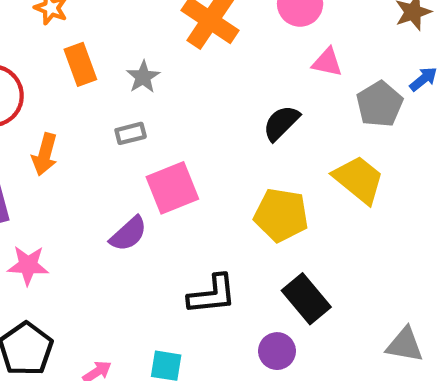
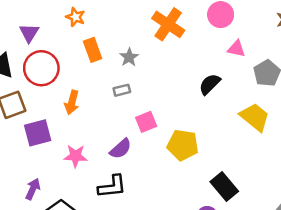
pink square: (172, 188) -> (146, 122), size x0.7
yellow pentagon: (281, 215) -> (183, 145), moved
pink star: (28, 265) -> (75, 156), moved
black L-shape: (212, 295) -> (112, 187), moved

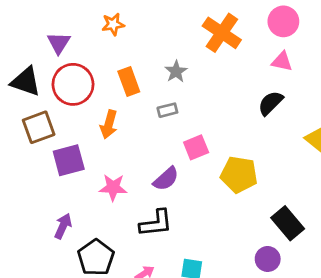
orange star: (75, 17) -> (113, 24), turned -30
pink triangle: (236, 49) -> (282, 61), moved
orange rectangle: (93, 50) -> (129, 82), moved

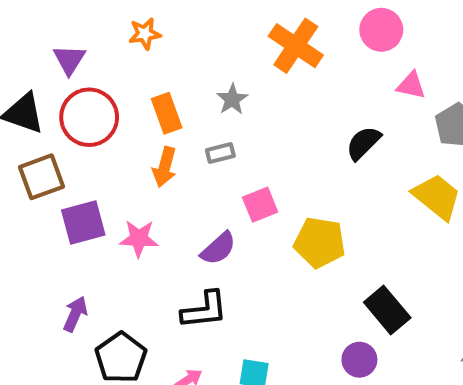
pink triangle: (282, 61) -> (411, 85), moved
orange arrow: (109, 124) -> (165, 167), moved
pink star: (113, 187) -> (139, 238), moved

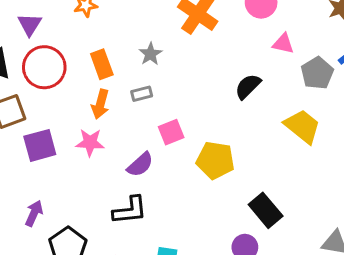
pink star: (139, 238) -> (90, 142), moved

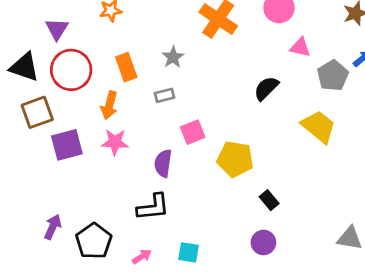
orange arrow: (100, 104) -> (109, 105), moved
purple semicircle: (140, 165) -> (163, 163), turned 140
black rectangle: (266, 210) -> (269, 200), moved, size x0.6
purple arrow: (34, 213) -> (53, 227), moved

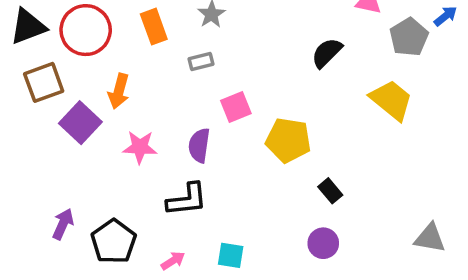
black triangle: (24, 67) -> (28, 27), turned -40
orange arrow: (109, 105) -> (119, 91), moved
pink star: (115, 142) -> (140, 147), moved
purple square: (67, 145) -> (80, 123), turned -32

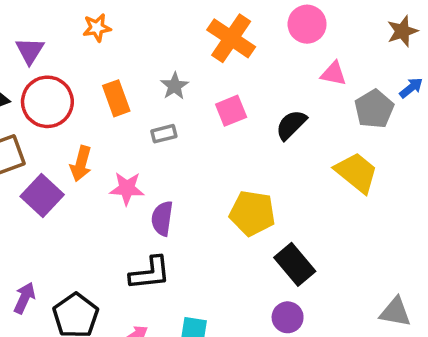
pink square: (236, 107) -> (231, 111), moved
pink star: (140, 147) -> (127, 188), moved
black rectangle: (330, 191) -> (295, 264), size x1.6

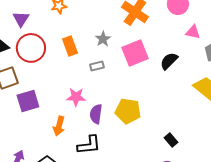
pink square: (231, 111) -> (135, 53), size x1.5
orange arrow: (81, 164) -> (59, 126), moved
purple square: (42, 195) -> (28, 101), turned 30
yellow pentagon: (252, 213) -> (128, 111), moved
black rectangle: (295, 264) -> (171, 140), size x0.6

